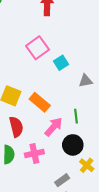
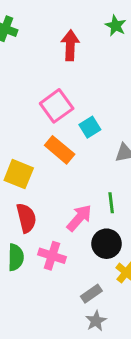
orange rectangle: (40, 102) -> (60, 150), moved
pink cross: (34, 153) -> (52, 256), turned 30

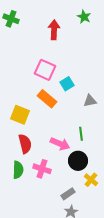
pink square: (57, 106) -> (45, 70), turned -30
pink arrow: (79, 218) -> (60, 144), turned 72

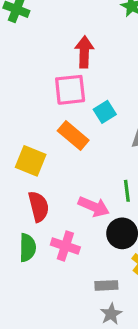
red arrow: (54, 30) -> (84, 52), moved
pink square: (45, 70) -> (70, 90), turned -30
gray rectangle: (68, 194) -> (106, 285), turned 32

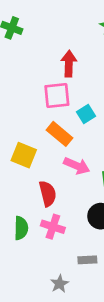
red semicircle: (39, 207) -> (48, 194), moved
pink arrow: (94, 207) -> (77, 166), moved
gray star: (111, 314) -> (60, 284), moved

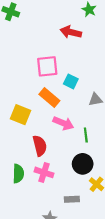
red arrow: (69, 64) -> (71, 32), moved, turned -78
cyan square: (86, 114) -> (71, 81), turned -32

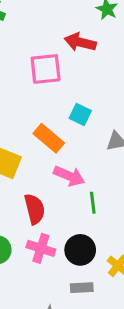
pink square: (47, 66) -> (46, 69), moved
green line: (86, 135) -> (93, 203), moved
black circle: (83, 164) -> (80, 250), moved

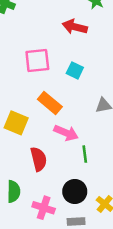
pink square: (46, 69) -> (37, 60), moved
cyan square: (80, 115) -> (75, 70), moved
pink cross: (41, 248) -> (44, 208), moved

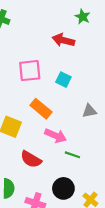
green line: (85, 154) -> (72, 155), turned -64
red semicircle: (39, 159) -> (31, 159), turned 135

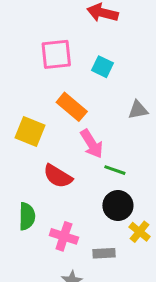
pink arrow: (56, 136) -> (92, 144), turned 35
black circle: (63, 188) -> (118, 206), moved

